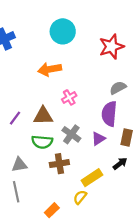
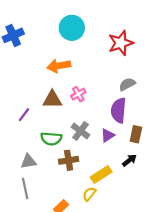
brown triangle: (43, 116) -> (52, 99), moved

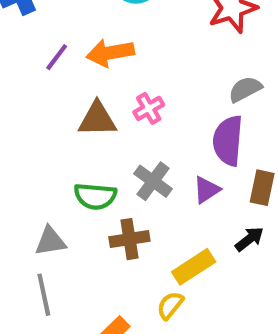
purple line: (24, 115) -> (57, 57), moved

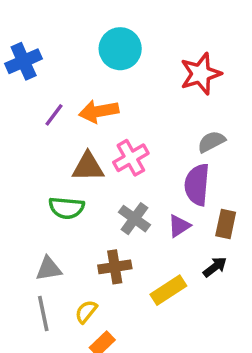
pink cross: (149, 108) -> (131, 158), size x1.4
green semicircle: (95, 196) -> (66, 208), moved
yellow semicircle: (170, 305) -> (86, 312), moved

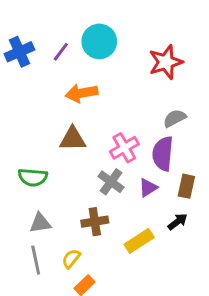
purple line: (54, 115) -> (61, 52), moved
pink cross: (131, 158) -> (124, 148), moved
green semicircle: (66, 208) -> (33, 177), moved

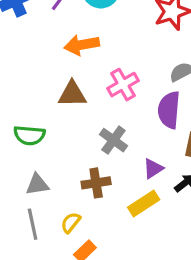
pink cross: (124, 148) -> (123, 85), moved
purple triangle: (148, 188) -> (153, 169), moved

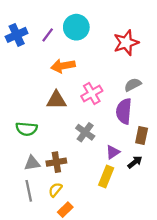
brown cross: (96, 183) -> (56, 162), moved
yellow rectangle: (144, 204) -> (106, 176), turned -35

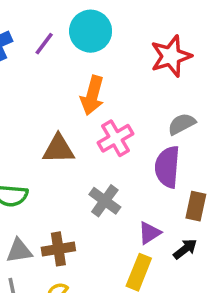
orange arrow: (63, 66) -> (92, 95), moved, turned -65

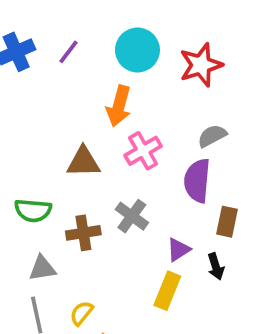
cyan circle: (91, 31) -> (137, 50), moved
brown cross: (58, 249) -> (83, 233), moved
black arrow: (185, 249) -> (216, 266), turned 110

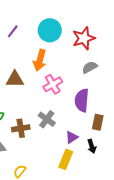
gray semicircle: (212, 136) -> (90, 67), moved
brown triangle: (83, 162) -> (15, 79), moved

